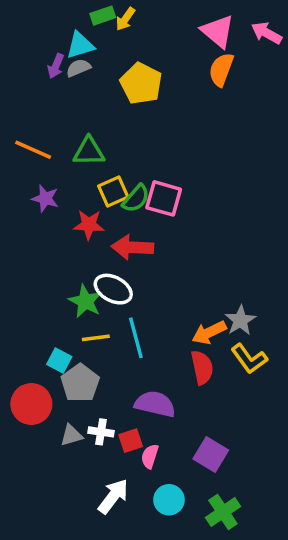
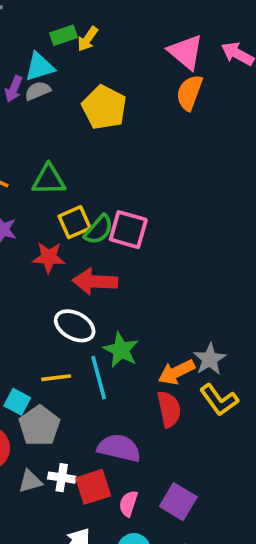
green star: (85, 301) -> (121, 350), moved
red square: (131, 441) -> (93, 487), size x1.4
pink semicircle: (150, 456) -> (128, 504), moved

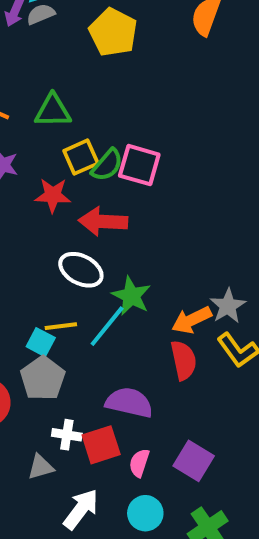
cyan line: (99, 378) -> (107, 326), turned 54
cyan square: (17, 402) -> (41, 342), moved
gray triangle: (30, 481) -> (41, 467), moved

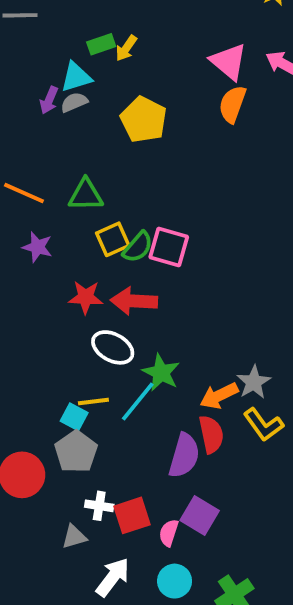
red star: (53, 195) -> (86, 297), moved
purple semicircle: (129, 403) -> (184, 456), moved, turned 93
purple square: (194, 461) -> (200, 515), moved

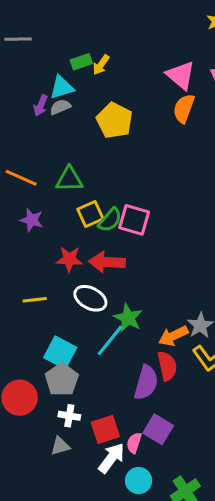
yellow line: (93, 401) -> (35, 300), moved
cyan square: (74, 417) -> (60, 352), size x1.5
white cross: (99, 506) -> (69, 416), moved
white arrow: (113, 577) -> (111, 458), moved

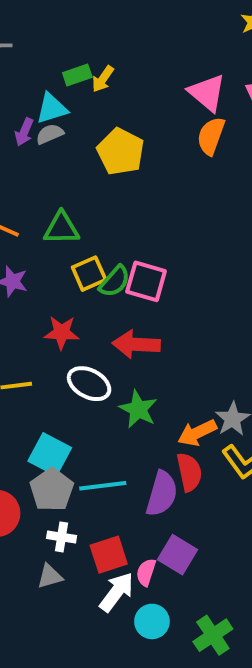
red arrow: (107, 262) -> (136, 344), moved
cyan line: (110, 340) -> (103, 486), moved, turned 44

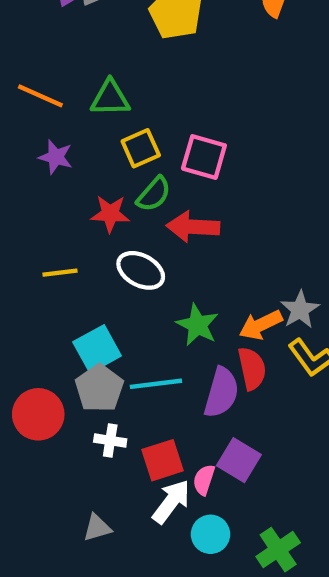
green semicircle: (115, 281) -> (154, 194), moved
green star: (138, 409) -> (197, 325), moved
cyan square: (50, 454) -> (97, 349), turned 33
gray triangle: (50, 576) -> (97, 528), moved

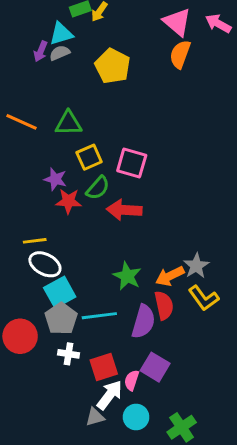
purple star: (56, 157) -> (55, 179), moved
white ellipse: (141, 270) -> (45, 264), moved
gray triangle: (97, 528) -> (95, 417), moved

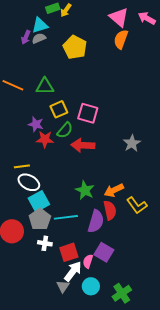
gray star: (196, 266) -> (132, 143), moved
gray triangle: (95, 417) -> (63, 286), turned -40

